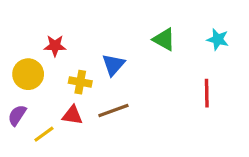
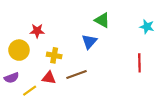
green triangle: (164, 39) -> (102, 20), moved
blue triangle: (113, 65) -> (89, 42), moved
purple semicircle: (17, 115) -> (12, 78), turned -144

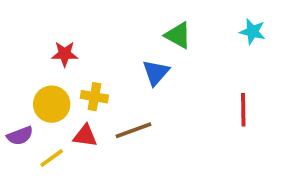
cyan star: (147, 27) -> (253, 32), moved
yellow circle: (19, 50) -> (52, 104), moved

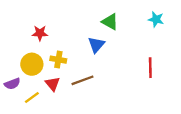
red triangle: (85, 136) -> (53, 84), turned 42

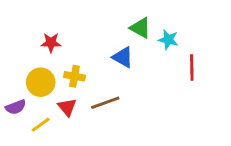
cyan star: (156, 19) -> (168, 40), moved
blue triangle: (96, 45) -> (123, 57), turned -42
red line: (150, 68) -> (192, 67), moved

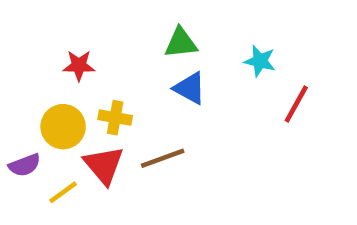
green triangle: (140, 28) -> (181, 43), moved, turned -35
red line: (192, 67) -> (296, 104), turned 30
red triangle: (67, 107) -> (104, 165), size x1.4

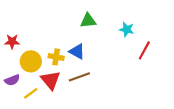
red star: (79, 66) -> (12, 42), moved
blue triangle: (190, 88) -> (77, 51), moved

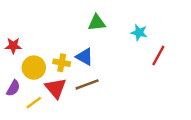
purple semicircle: (12, 80) -> (13, 88), turned -40

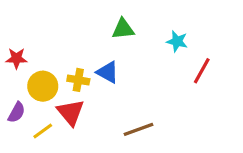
brown line: (87, 84) -> (138, 129), moved

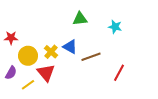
red line: (202, 71) -> (119, 73), moved
yellow cross: (78, 80) -> (51, 52), turned 32
brown line: (138, 129) -> (91, 57), moved

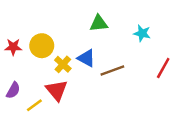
yellow circle: (28, 56) -> (42, 46), moved
red line: (119, 73) -> (163, 68), moved

